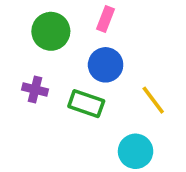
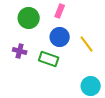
yellow line: (153, 100) -> (87, 44), moved
cyan circle: (136, 151) -> (91, 86), moved

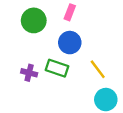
yellow line: (87, 44) -> (98, 69), moved
purple cross: (20, 51) -> (29, 73), moved

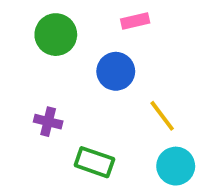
pink rectangle: (70, 12) -> (135, 21), moved, turned 56
green rectangle: (57, 68) -> (94, 162), moved

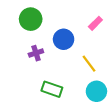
pink rectangle: (135, 21) -> (95, 23), moved, turned -32
purple cross: (48, 122) -> (36, 53), moved, turned -32

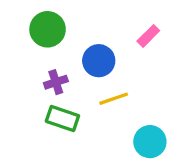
yellow line: (89, 64) -> (114, 99), moved, turned -72
green rectangle: (52, 89) -> (62, 118), moved

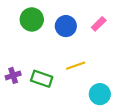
blue circle: (99, 61) -> (66, 26), moved
purple cross: (56, 82) -> (13, 75), moved

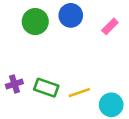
blue circle: (66, 26) -> (71, 15), moved
yellow line: (76, 66) -> (79, 93), moved

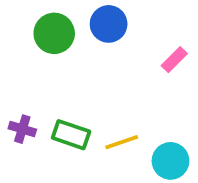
pink rectangle: (110, 26) -> (174, 60), moved
purple cross: (14, 84) -> (22, 129), turned 35

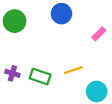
green circle: (54, 33) -> (15, 21), moved
yellow line: (122, 142) -> (73, 70), moved

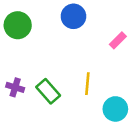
yellow line: (73, 70) -> (87, 84), turned -66
green rectangle: (40, 77) -> (48, 91), turned 30

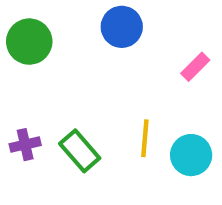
purple cross: (15, 87) -> (25, 145), turned -30
cyan circle: (115, 109) -> (191, 155), moved

